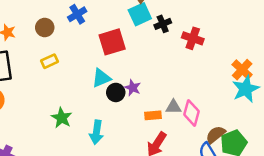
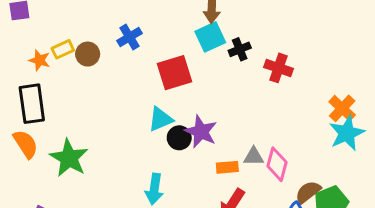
yellow rectangle: (50, 61) -> (63, 49), moved
purple star: (133, 88) -> (201, 132), size x1.5
green star: (62, 118) -> (69, 158), moved, size x1.4

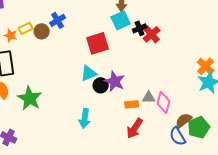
blue cross: (130, 37) -> (58, 20), moved
red cross: (278, 68) -> (152, 34), moved, turned 30

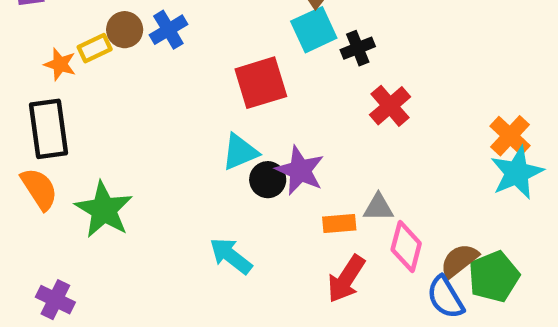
brown circle: (42, 31) -> (125, 30), moved
red cross: (152, 34) -> (390, 106), moved
pink diamond: (164, 102) -> (406, 247), moved
cyan arrow: (85, 118) -> (231, 256), turned 120

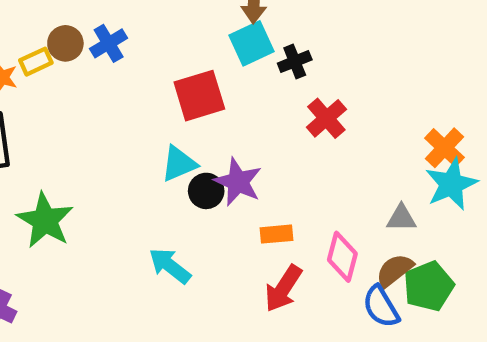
gray triangle: (378, 207) -> (401, 218), moved

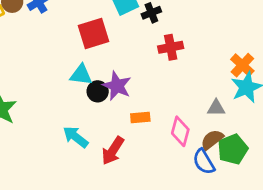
red cross: (326, 118) -> (171, 47), turned 30
cyan triangle: (179, 164) -> (81, 75), turned 30
red arrow: (283, 289) -> (113, 151), moved

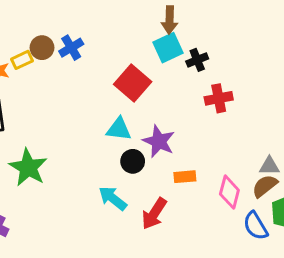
red square: (93, 33) -> (133, 83), turned -32
black circle: (98, 91) -> (133, 161), moved
brown semicircle: (212, 140) -> (265, 186), moved

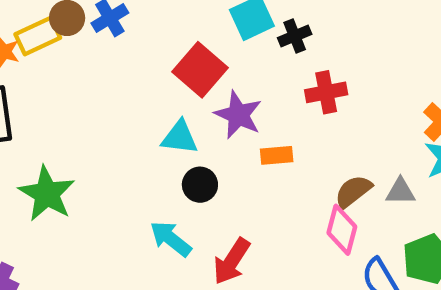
yellow rectangle: (22, 60) -> (38, 36), size x1.4
purple star: (159, 141) -> (238, 115), moved
orange rectangle: (185, 177) -> (277, 155), moved
brown semicircle: (265, 186) -> (353, 191), moved

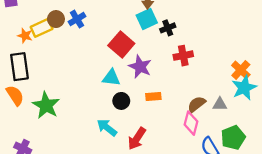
orange rectangle: (277, 155) -> (153, 97), moved

